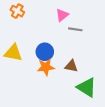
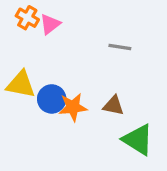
pink triangle: (62, 15) -> (50, 24), moved
blue circle: (45, 52) -> (52, 99), moved

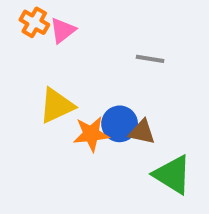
yellow triangle: (21, 84) -> (57, 106), moved, turned -36
blue circle: (52, 99) -> (120, 124), moved

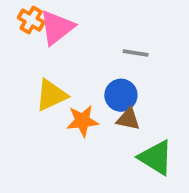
pink triangle: (63, 30) -> (57, 27), size x1.5
blue circle: (120, 124) -> (121, 95), moved

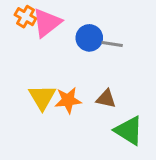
yellow triangle: (51, 95) -> (42, 97), moved, turned -36
blue circle: (121, 95) -> (89, 38), moved

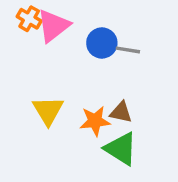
orange star: (68, 100) -> (95, 121), moved
green triangle: (129, 131) -> (121, 149), moved

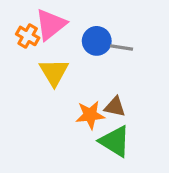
orange cross: (29, 19) -> (28, 36), moved
yellow triangle: (48, 111) -> (54, 72), moved

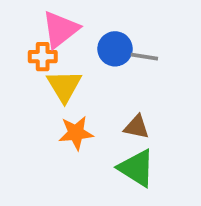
orange cross: (28, 36) -> (43, 57), moved, turned -30
orange star: (90, 115) -> (76, 133), moved

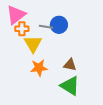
pink triangle: (60, 29) -> (16, 15), moved
gray line: (144, 57) -> (46, 27), moved

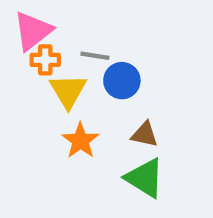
blue circle: (59, 25) -> (122, 81), moved
orange star: (39, 68) -> (80, 141), turned -30

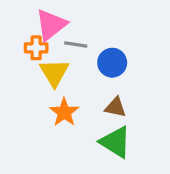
pink triangle: (33, 31) -> (51, 25), moved
blue circle: (122, 81) -> (112, 63), moved

